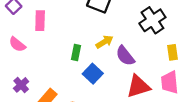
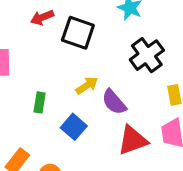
green rectangle: (76, 52) -> (40, 102), moved

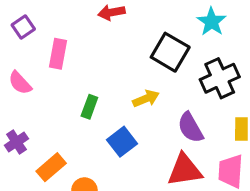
black square: (78, 33) -> (170, 52), moved
purple semicircle: (114, 102) -> (190, 128), moved

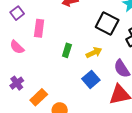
green rectangle: (89, 107) -> (67, 50), moved
blue square: (122, 142) -> (91, 79), moved

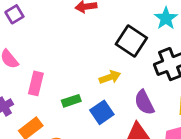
pink rectangle: (39, 28) -> (36, 83), moved
green rectangle: (67, 50) -> (71, 101), moved, turned 48

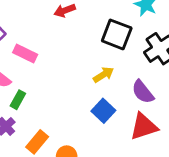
pink rectangle: (36, 83) -> (25, 53), moved, turned -65
green rectangle: (71, 101) -> (18, 100), moved, turned -30

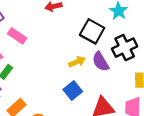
purple semicircle: (143, 92) -> (101, 62), moved

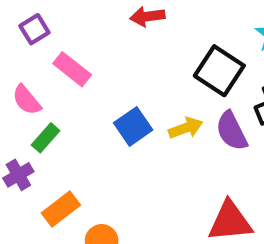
blue square: (73, 90) -> (133, 126), moved

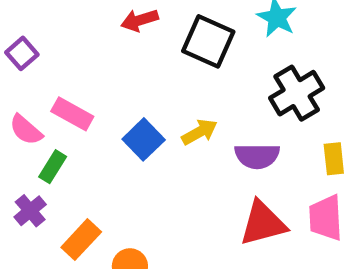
pink rectangle: (72, 69) -> (72, 114), moved
black square: (219, 71) -> (208, 41), moved
purple semicircle: (232, 131) -> (257, 156), moved, turned -54

